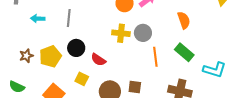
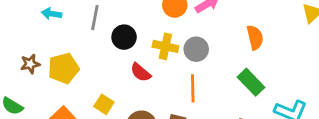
black circle: (76, 48) -> (124, 37), moved
orange line: (155, 57) -> (193, 88), moved
red semicircle: (98, 60) -> (141, 72), moved

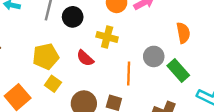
black circle: (124, 37) -> (73, 17), moved
gray circle: (196, 49) -> (154, 56), moved
yellow pentagon: (64, 68) -> (46, 56), moved

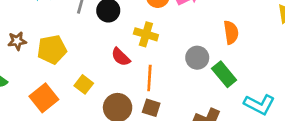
yellow pentagon: (46, 56) -> (52, 50), moved
orange line: (129, 74) -> (149, 78), moved

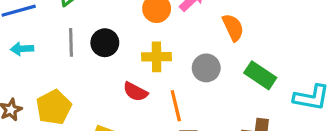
orange semicircle: (231, 32) -> (233, 27), moved
gray circle: (197, 58) -> (206, 68), moved

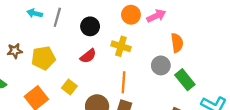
gray line: (71, 42) -> (57, 17), moved
gray circle: (206, 68) -> (161, 65), moved
red semicircle: (135, 92) -> (88, 56), moved, turned -84

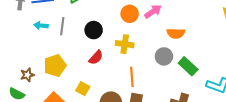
orange semicircle: (177, 43) -> (176, 33), turned 108
brown star: (15, 51) -> (27, 75), moved

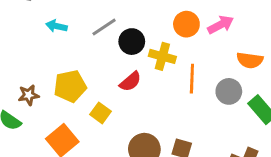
gray line: (62, 26) -> (104, 27), moved, turned 42
yellow cross: (125, 44) -> (162, 56), moved
orange line: (132, 77) -> (192, 79), moved
yellow square: (83, 89) -> (100, 113), moved

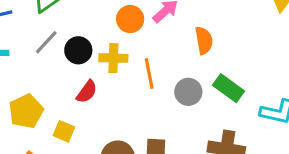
orange semicircle: (250, 60) -> (204, 40), turned -95
gray circle: (229, 91) -> (188, 92), moved

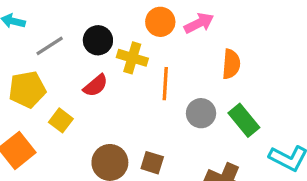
gray line: (46, 42) -> (50, 46), moved

